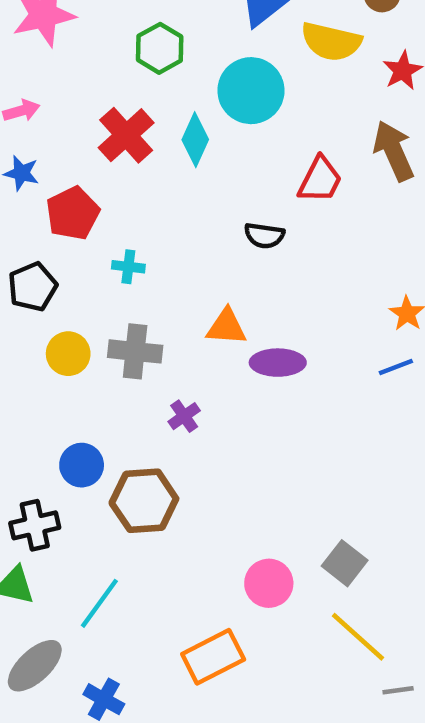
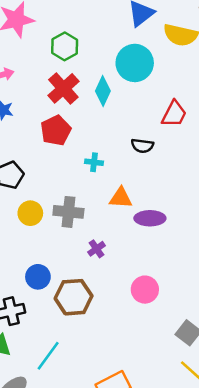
green hexagon: (160, 48) -> (65, 46), moved
red pentagon: (73, 213) -> (56, 130), moved
cyan cross: (128, 267) -> (94, 162), moved
pink circle: (269, 583) -> (145, 290), moved

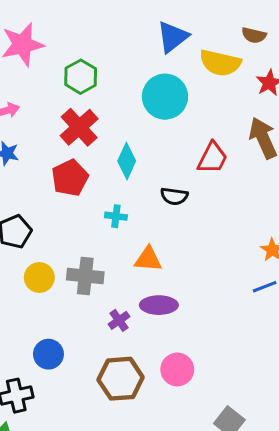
cyan diamond: (103, 91) -> (127, 161), moved
purple ellipse: (150, 218) -> (159, 305), moved
brown hexagon: (74, 297) -> (121, 379), moved

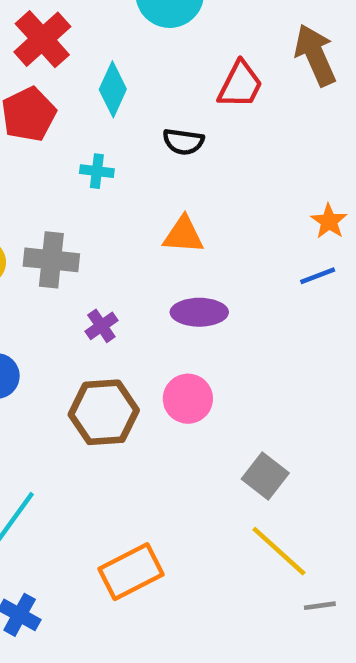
orange triangle: (148, 259) -> (183, 235), moved
purple ellipse: (159, 305) -> (199, 312), moved

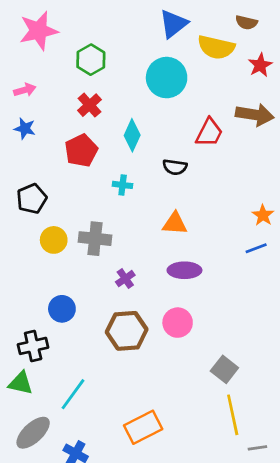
red cross: (42, 39) -> (89, 105), size x0.7
brown arrow: (315, 55) -> (255, 115), turned 123
yellow line: (279, 551) -> (233, 415), turned 36

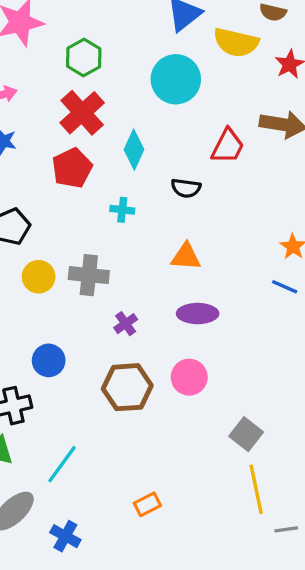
red cross: (89, 105) -> (82, 113), size x1.5
blue line: (256, 248) -> (285, 287), turned 45
orange rectangle: (143, 427) -> (147, 504), size x0.6

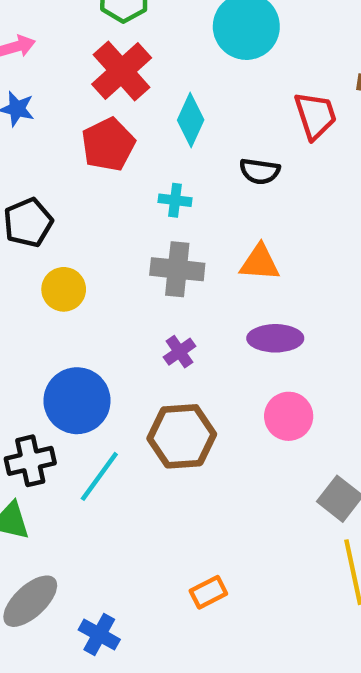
red trapezoid: (228, 146) -> (315, 116), turned -45
gray cross: (89, 275) -> (177, 269), moved
blue circle: (49, 360) -> (77, 401), size x1.5
pink circle: (189, 377) -> (289, 416), moved
cyan line: (62, 464) -> (99, 476), moved

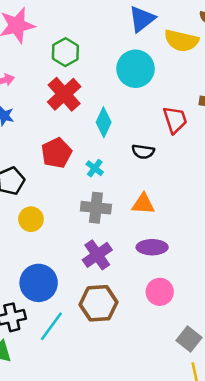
red pentagon: (108, 145) -> (56, 153), moved
cyan cross: (175, 200) -> (95, 168), turned 30
purple cross: (179, 352) -> (97, 255), size x1.6

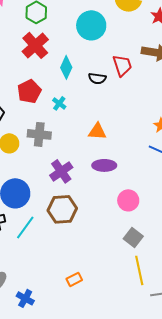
black semicircle: (143, 152) -> (97, 78), moved
gray cross: (96, 208) -> (39, 134), moved
pink circle: (160, 292) -> (128, 200), moved

